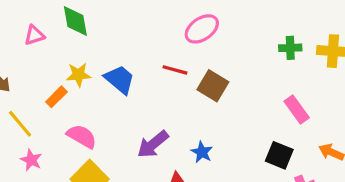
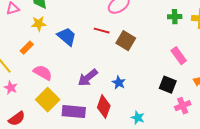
yellow star: (79, 75) -> (39, 24), moved

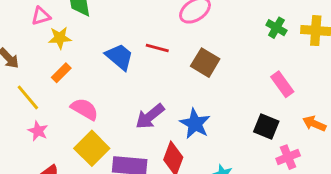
green cross: (175, 17) -> (276, 28), turned 32
yellow star: (39, 24) -> (60, 38), moved
red line: (102, 31) -> (157, 48), moved
blue star: (119, 83) -> (195, 124), size x1.5

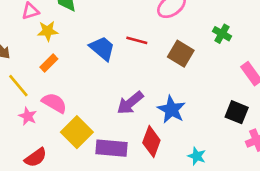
green cross: (276, 28) -> (222, 34), moved
pink semicircle: (84, 109) -> (54, 103), moved

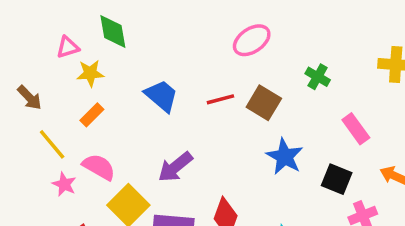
red line: (137, 40) -> (220, 99), moved, turned -30
purple arrow: (130, 103) -> (175, 167), moved
blue star: (171, 110) -> (285, 157), moved

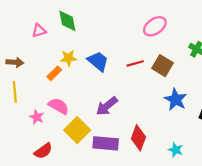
yellow star: (90, 73) -> (68, 58), moved
brown arrow: (30, 98) -> (15, 62), turned -42
yellow line: (52, 144) -> (15, 92), moved, turned 35

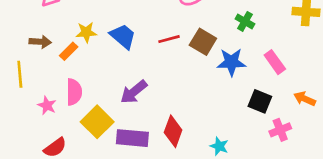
brown arrow: (15, 62) -> (40, 42), moved
blue star: (176, 100) -> (231, 62), moved, turned -30
pink semicircle: (59, 106) -> (74, 92), turned 60

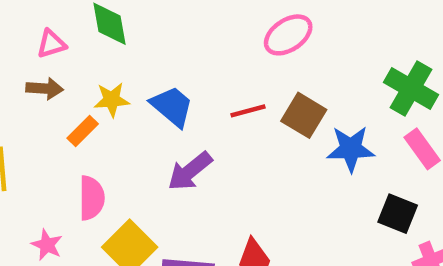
green cross: (245, 21) -> (411, 89), moved, size x1.6
brown arrow: (40, 42) -> (45, 89), moved
purple arrow: (134, 92) -> (190, 171), moved
pink star: (47, 106) -> (47, 245), moved

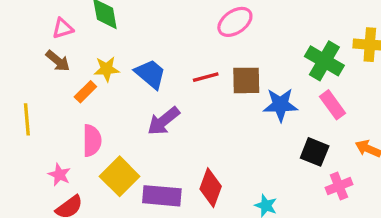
brown arrow: (45, 89) -> (58, 61), turned 35
brown square: (304, 115) -> (246, 80), turned -32

